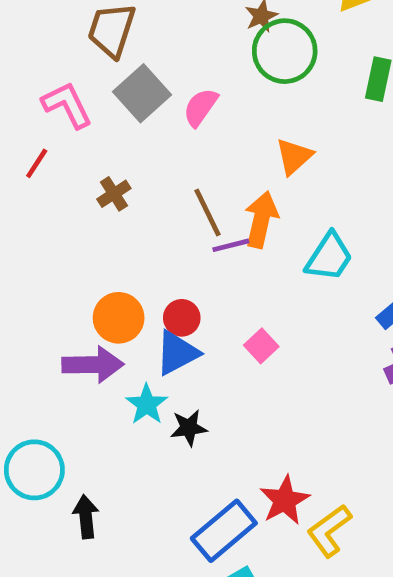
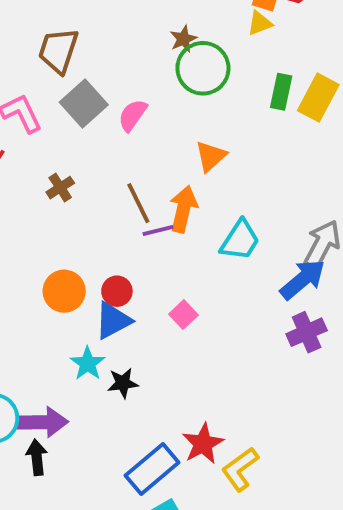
purple arrow: (93, 365) -> (43, 422), moved

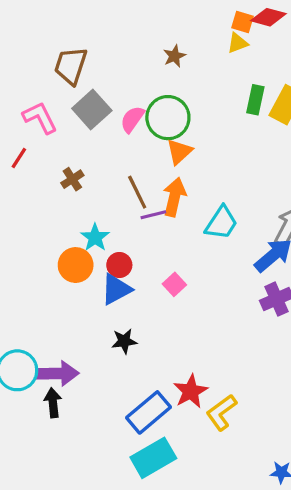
green circle: (203, 68) -> (168, 118), moved
orange triangle: (211, 156) -> (179, 152), moved
cyan star: (88, 363) -> (95, 237), moved

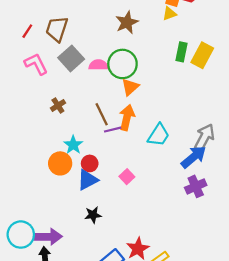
brown star: (174, 56) -> (127, 22), size x1.5
pink semicircle: (132, 119) -> (98, 65), turned 54
red line: (19, 158) -> (27, 31), moved

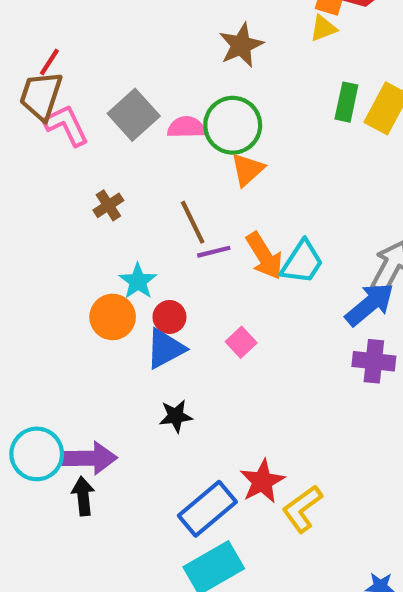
brown trapezoid: (57, 29) -> (41, 96), moved
orange arrow: (127, 118) -> (264, 256), moved, turned 135
purple cross: (196, 186) -> (374, 361), turned 30

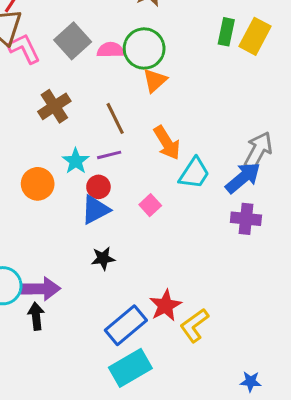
brown cross: (108, 205) -> (54, 106), size x1.5
purple line: (214, 252) -> (109, 155), moved
cyan trapezoid: (302, 262) -> (194, 173), moved
orange circle: (113, 317) -> (38, 184), moved

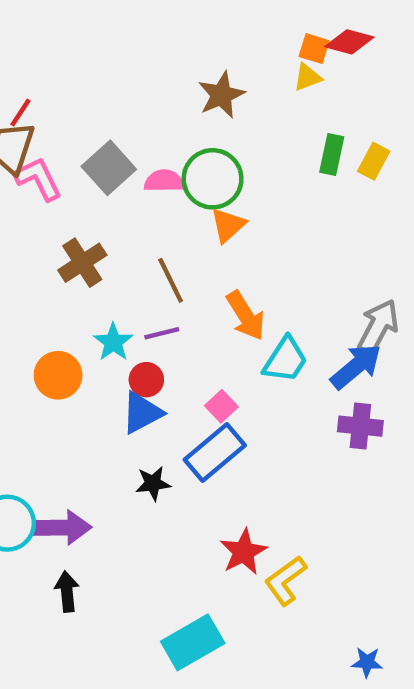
yellow rectangle: (255, 36) -> (374, 161), size x0.7
black arrow: (36, 316) -> (67, 592), moved
blue rectangle: (126, 325) -> (215, 453), moved

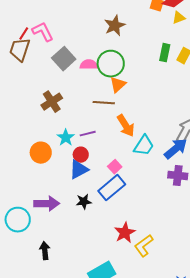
yellow triangle: (307, 77) -> (179, 18), moved
pink L-shape: (38, 179) -> (43, 32), moved
brown line: (171, 280) -> (104, 103), moved, turned -60
purple arrow: (62, 528) -> (47, 204), moved

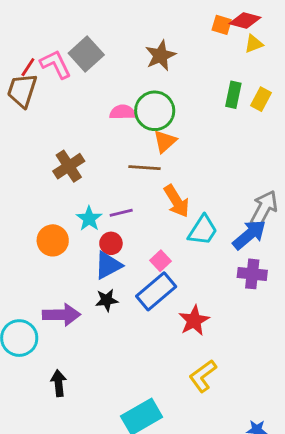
gray square: (64, 59) -> (86, 54), moved
black star: (84, 202) -> (107, 300), moved
red star: (125, 233) -> (194, 321), moved

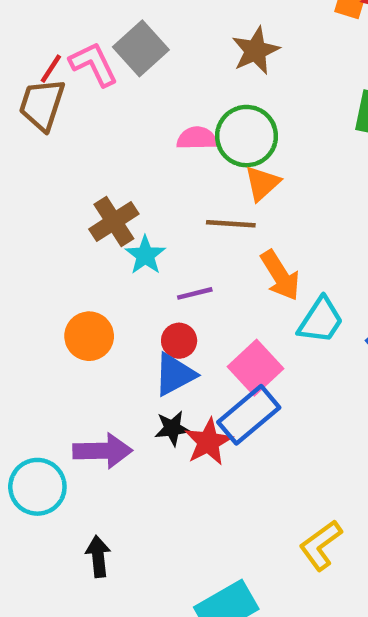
cyan star: (89, 219) -> (145, 255), moved
pink square: (161, 261) -> (255, 368), size x1.6
red star: (194, 321) -> (208, 442), moved

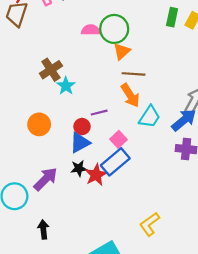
brown line: (231, 224) -> (133, 74), moved
purple line: (195, 293) -> (99, 113), moved
pink square: (255, 368) -> (118, 139), size x0.7
purple arrow: (103, 451) -> (46, 179), turned -44

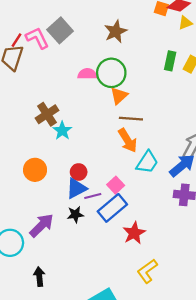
purple line: (99, 113) -> (93, 196), moved
red star: (96, 175) -> (134, 233), moved

